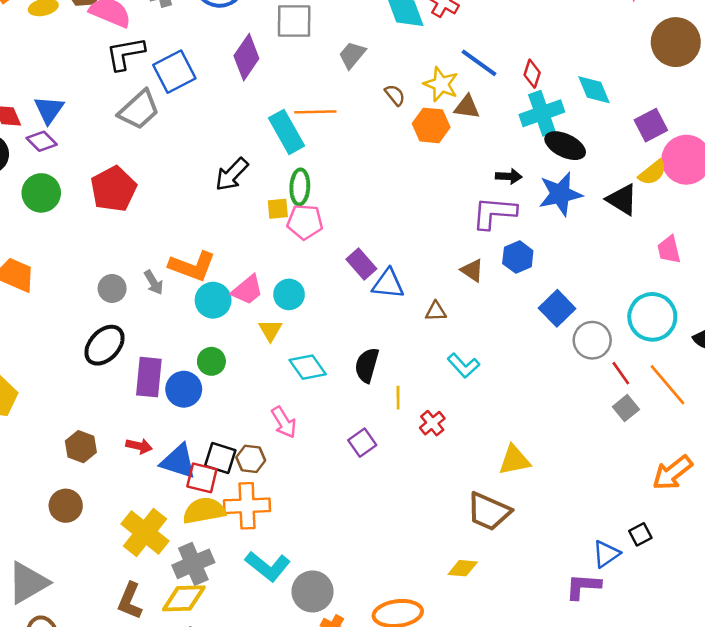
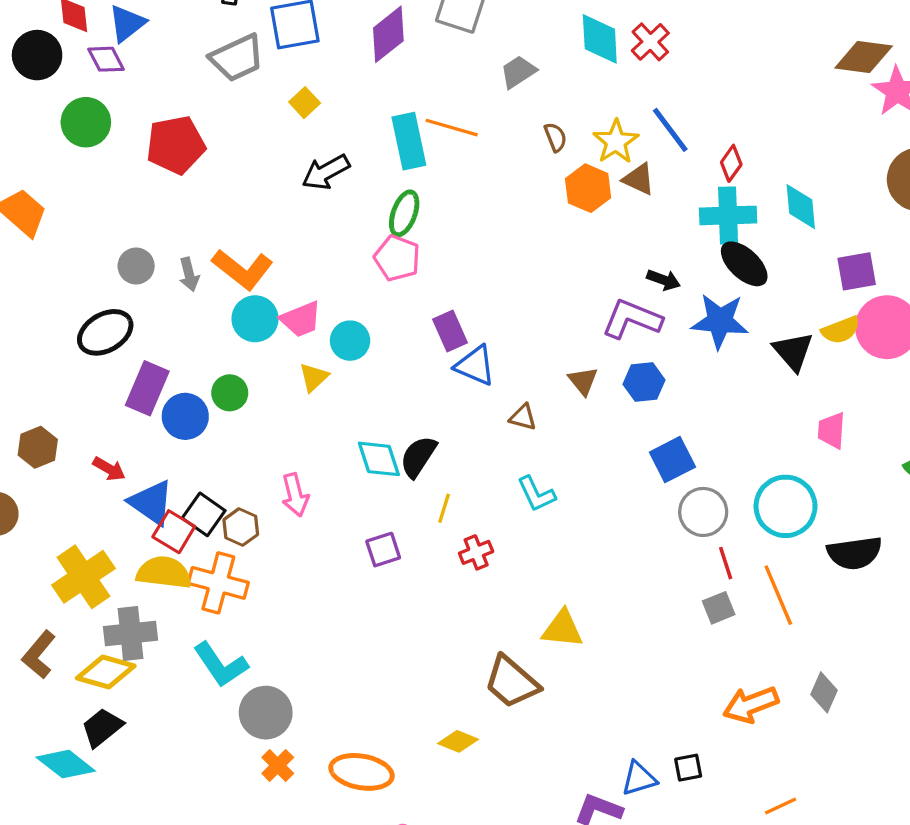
yellow square: (278, 209) -> (305, 103), moved, turned 35
cyan diamond: (308, 367) -> (379, 459), moved

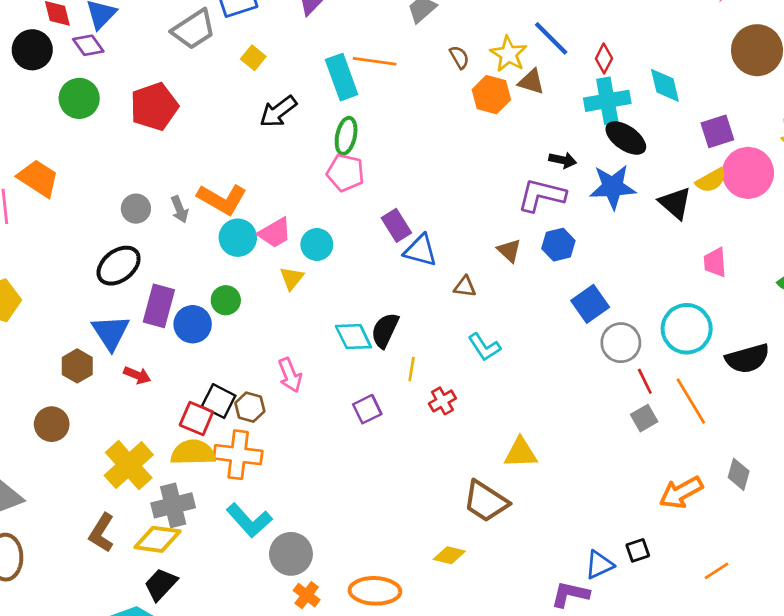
blue triangle: (151, 503) -> (111, 332), moved, turned 30

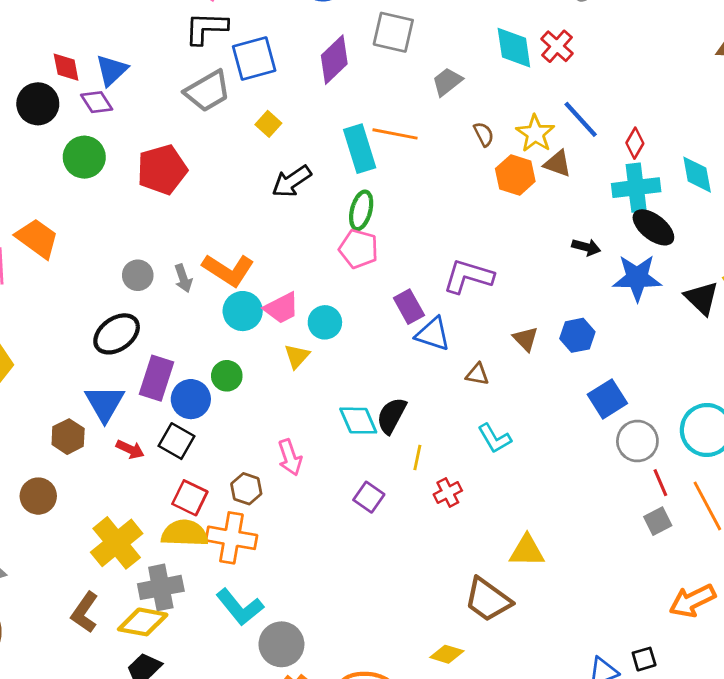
purple L-shape: (542, 195) -> (468, 276), moved
black square: (219, 401) -> (177, 441), moved
purple square: (367, 409) -> (369, 497), turned -32

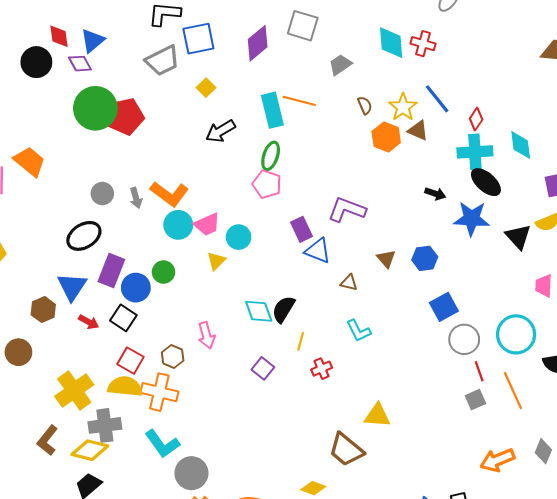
red cross: (557, 46) -> (423, 44), turned -30
green circle: (84, 157) -> (95, 108), moved, size x1.4

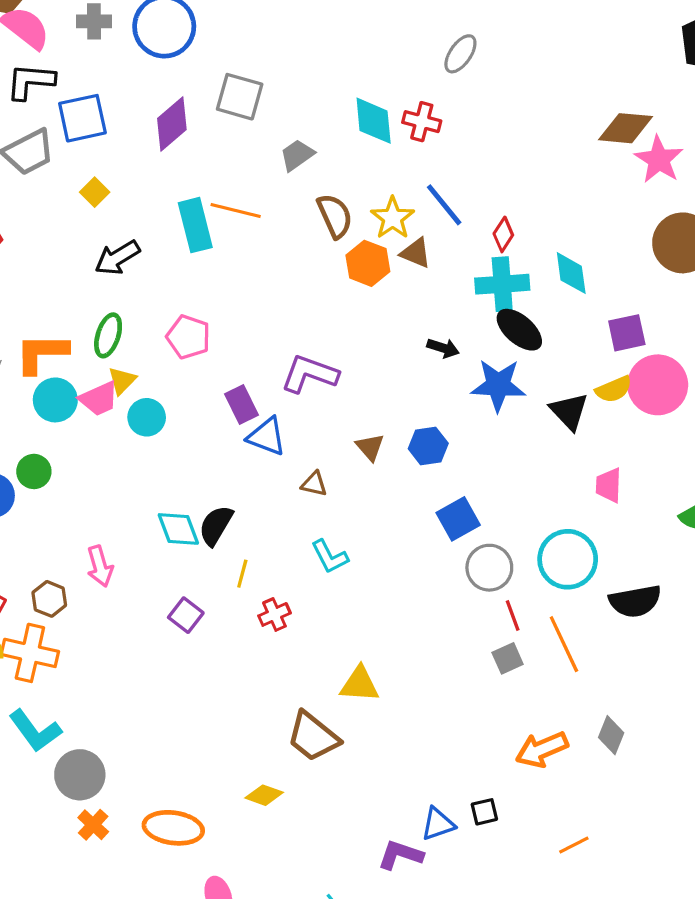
brown semicircle: (365, 105) -> (335, 216), size x1.6
green ellipse: (271, 156) -> (108, 335), moved
orange L-shape: (170, 194) -> (42, 353), turned 144
yellow triangle: (216, 261) -> (122, 381), moved

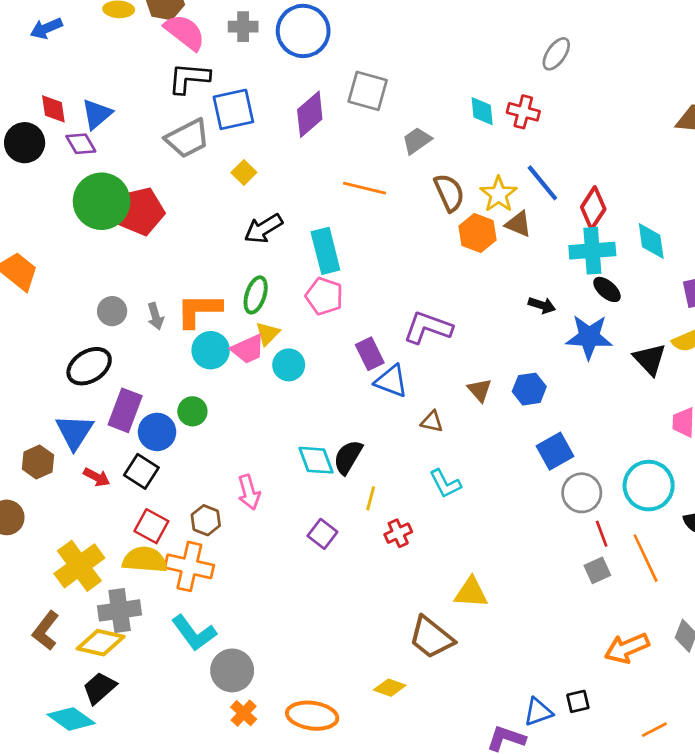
cyan diamond: (374, 121) -> (482, 111), size x0.7
cyan rectangle: (195, 225) -> (325, 251), moved
red diamond: (503, 234) -> (593, 208), size x1.4
black ellipse: (519, 330) -> (607, 289), size x0.7

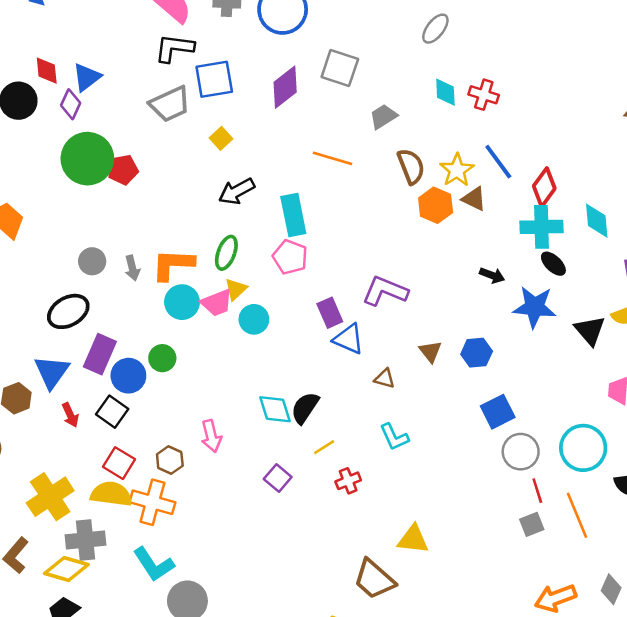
gray ellipse: (556, 54) -> (435, 29), moved
purple diamond: (81, 144) -> (71, 104), turned 52
red pentagon: (140, 211) -> (123, 170), size x0.7
red arrow: (97, 477) -> (70, 415), turned 35
yellow line: (371, 498) -> (324, 447), turned 40

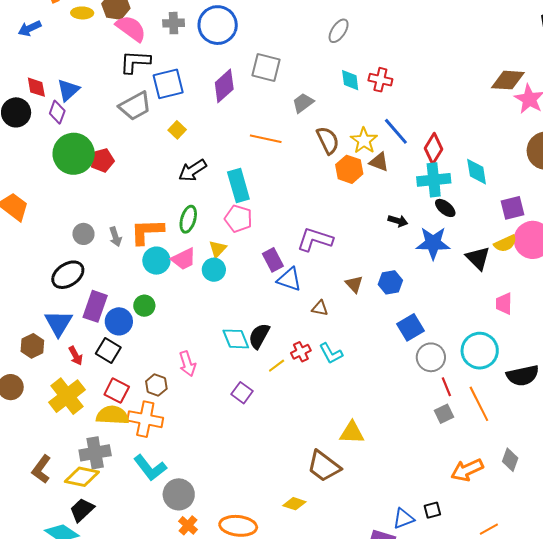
yellow triangle: (236, 289) -> (218, 249), moved
red cross: (348, 481) -> (301, 352), moved
yellow cross: (50, 497) -> (67, 396), moved

